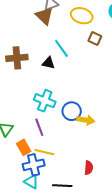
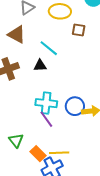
brown triangle: (44, 16) -> (17, 34), moved
purple line: (39, 127) -> (46, 119), moved

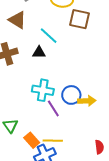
brown square: (79, 30) -> (80, 19), size x1.5
purple line: (46, 119) -> (53, 108), moved

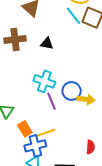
cyan line: (49, 36) -> (73, 16), moved
yellow line: (53, 141) -> (46, 133), turned -30

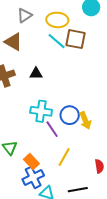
yellow arrow: (86, 99) -> (85, 120), turned 72
yellow line: (46, 133) -> (64, 157), moved, turned -30
blue cross: (35, 146) -> (33, 177), moved

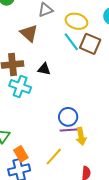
cyan cross: (41, 111) -> (20, 87), moved
yellow arrow: (85, 120) -> (81, 136), moved
purple line: (52, 129) -> (69, 130), moved, turned -72

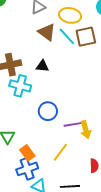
brown triangle: (29, 33) -> (47, 32), moved
brown square: (90, 44) -> (86, 37), turned -30
blue circle: (68, 117) -> (48, 111), moved

